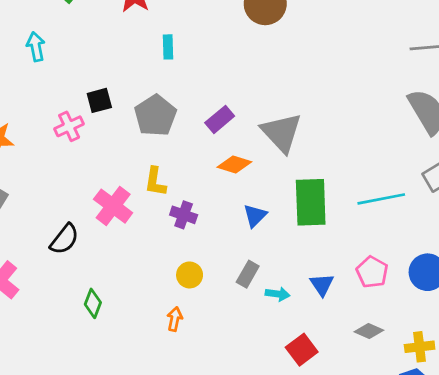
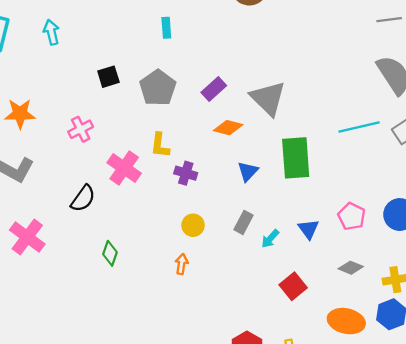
pink cross: (69, 126) -> (81, 129), moved
cyan line: (381, 199) -> (359, 127), moved
cyan arrow: (278, 294) -> (270, 239), turned 126

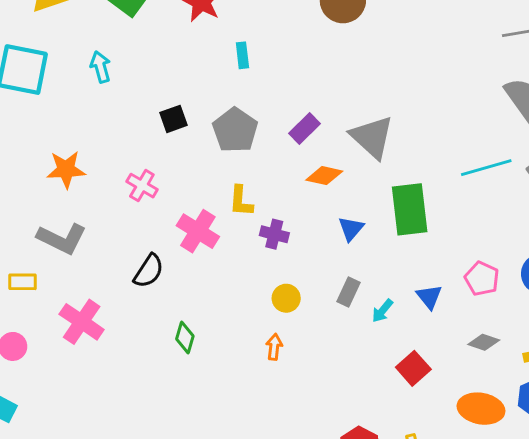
pink cross: (81, 129) -> (142, 186), turned -30

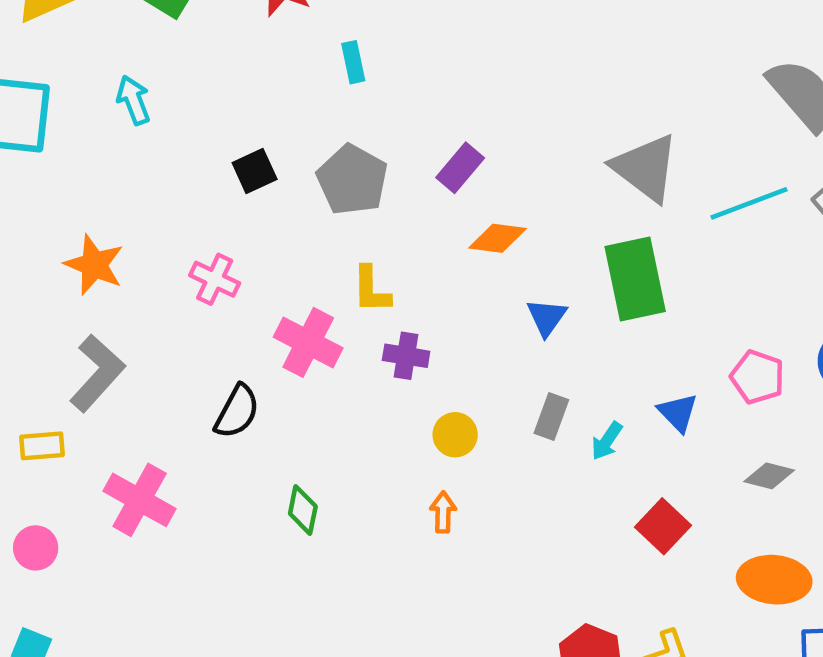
gray triangle: (372, 137) -> (646, 168), moved
orange star: (66, 170) -> (94, 265), turned 30
purple cross: (274, 234) -> (406, 356), moved
gray L-shape: (62, 239) -> (97, 373), turned -69

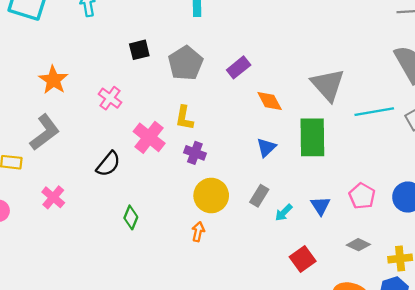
orange diamond: (497, 238) -> (270, 101), moved, turned 44
yellow circle: (455, 435) -> (211, 196), size x1.6
pink cross: (140, 500) -> (53, 197), size x0.7

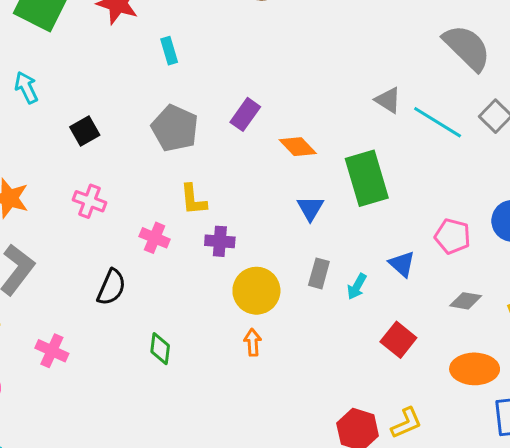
black square: (139, 50) -> (85, 131), moved
gray triangle: (328, 85) -> (388, 100), moved, size x0.6
cyan line: (374, 112) -> (438, 122), turned 57
pink cross: (149, 137) -> (155, 238), size x0.7

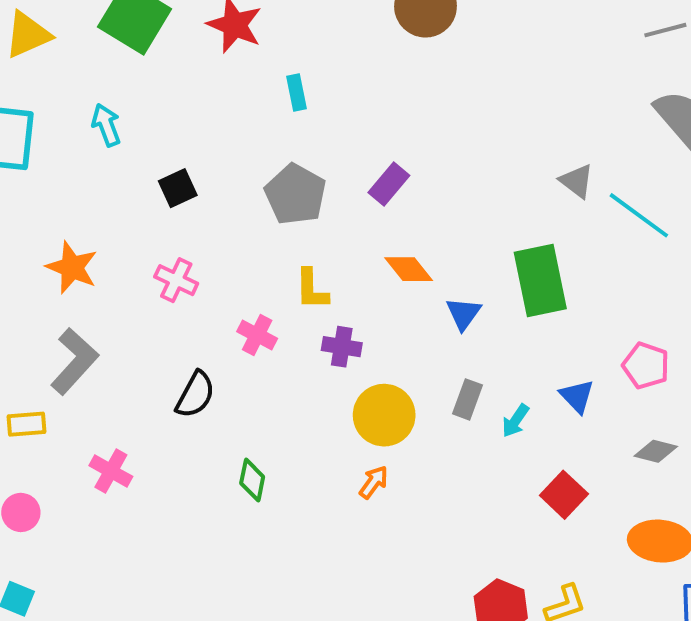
orange diamond: (298, 147) -> (409, 269), moved
orange arrow: (253, 342) -> (374, 482), turned 35

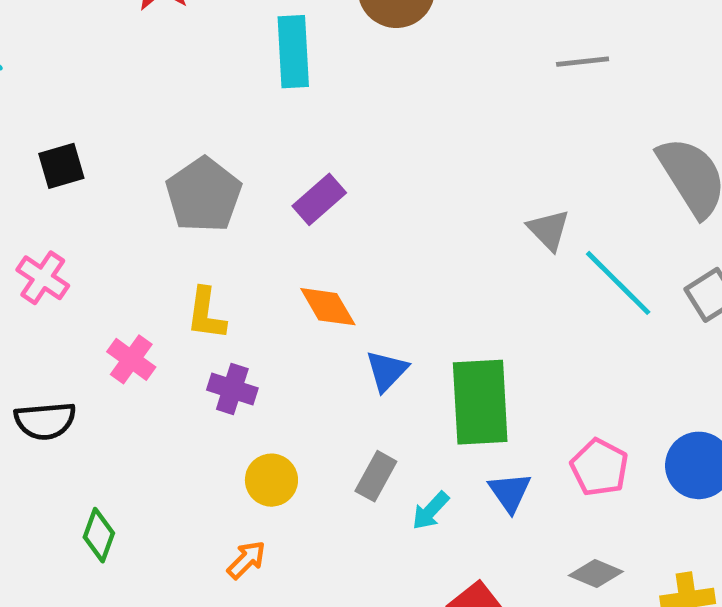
gray line: (665, 30) -> (583, 62), moved
cyan rectangle: (297, 92) -> (293, 52), moved, size x1.6
green rectangle: (540, 281) -> (480, 402), moved
black semicircle: (195, 395) -> (45, 421), turned 48
yellow circle: (384, 415) -> (271, 480), size x0.7

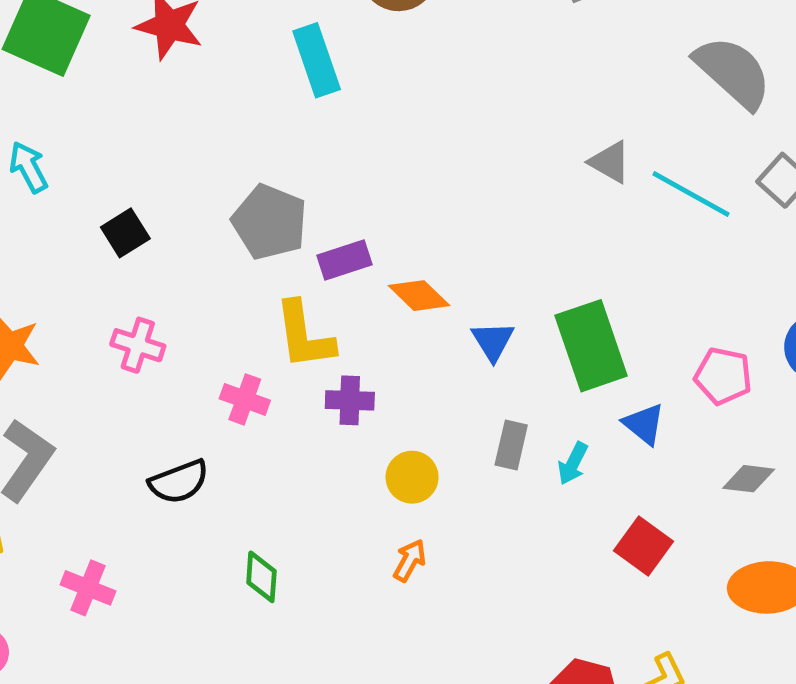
purple rectangle: (319, 199) -> (345, 260), moved, turned 39
yellow L-shape: (206, 314) -> (304, 335), size x1.4

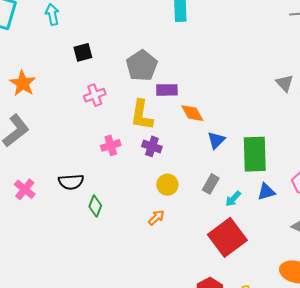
pink cross: (138, 345) -> (95, 95), moved, turned 35
pink cross: (245, 399) -> (111, 145), moved, turned 36
blue triangle: (644, 424) -> (266, 192), turned 48
black semicircle: (179, 482) -> (71, 182), moved
red square: (643, 546) -> (227, 237), moved, size x1.6

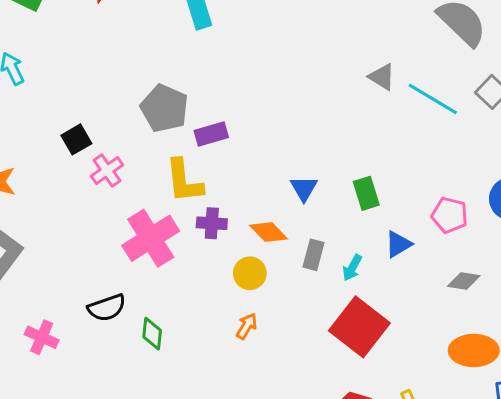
black square: (83, 52) -> (76, 139), moved
orange diamond: (192, 113) -> (269, 232), moved
pink cross: (111, 145) -> (151, 238), size x1.8
green rectangle: (255, 154) -> (366, 193), size x0.6

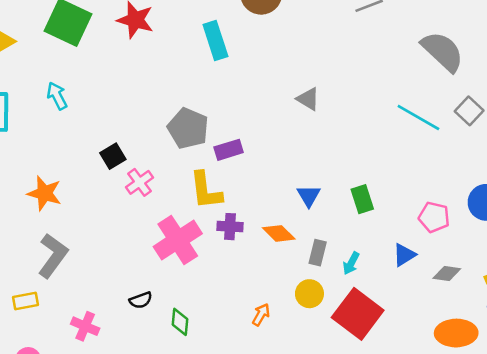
gray triangle: (382, 77) -> (308, 99), moved
blue triangle: (398, 244) -> (404, 255), moved
yellow circle: (250, 273) -> (309, 294), moved
black semicircle: (107, 308) -> (141, 300), size x0.7

